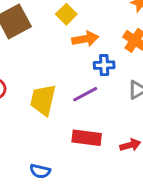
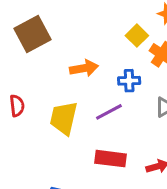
yellow square: (66, 14) -> (137, 36), moved
orange arrow: (85, 39) -> (84, 68), moved

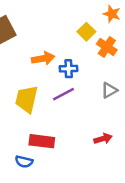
blue cross: (129, 81) -> (69, 69), moved
red rectangle: (110, 159) -> (42, 141), moved

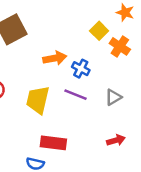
blue cross: (69, 69) -> (81, 69), turned 30
gray triangle: (109, 90) -> (113, 97), moved
purple line: (63, 94) -> (76, 95), turned 50

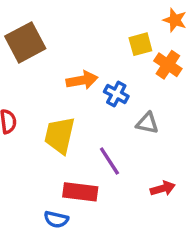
yellow square: (99, 31) -> (140, 44), turned 30
purple line: (76, 95) -> (109, 161), moved, turned 35
gray triangle: (113, 97) -> (147, 123), moved, turned 42

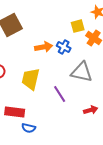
blue cross: (116, 94) -> (64, 47), moved
gray triangle: (147, 123) -> (82, 72), size x1.6
red rectangle: (80, 192) -> (15, 112), moved

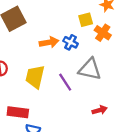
purple line: (60, 94) -> (65, 82), moved

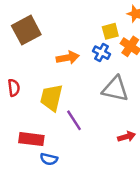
blue cross: (71, 42) -> (102, 53), moved
purple line: (65, 82) -> (74, 120), moved

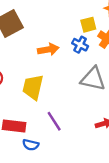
purple line: (74, 120) -> (54, 121), moved

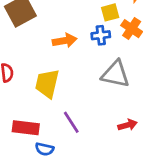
blue cross: (80, 45) -> (101, 35), turned -35

